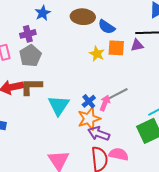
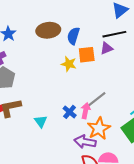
blue semicircle: (107, 27) -> (73, 36), turned 84
cyan triangle: (59, 105) -> (41, 121), size x0.6
orange star: (89, 119) -> (99, 128), moved

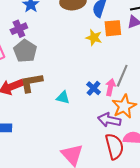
gray line: (96, 100) -> (122, 76), turned -30
cyan triangle: (41, 121) -> (63, 98), turned -40

